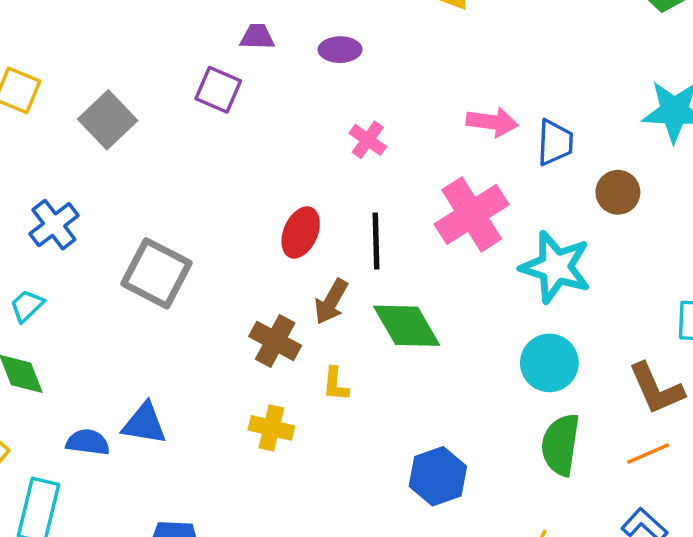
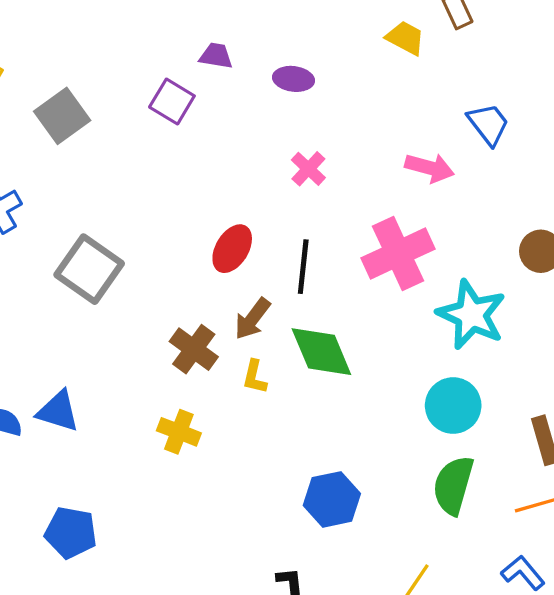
blue trapezoid: (555, 142) -> (488, 124), moved, turned -48
yellow L-shape: (335, 384) -> (255, 377), moved

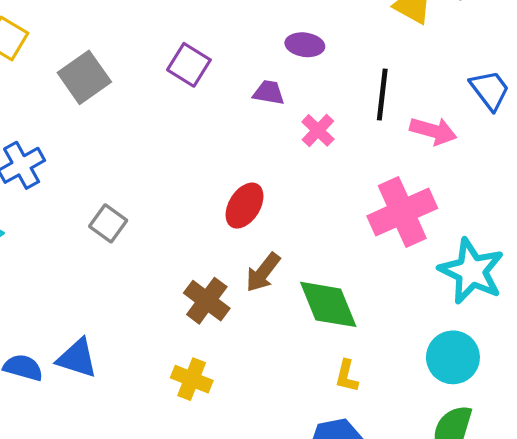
purple trapezoid: (216, 56) -> (269, 93), moved
black line: (303, 267) -> (382, 95), moved
gray square: (89, 269) -> (108, 223), size x0.6
yellow L-shape: (255, 377) -> (347, 376), moved

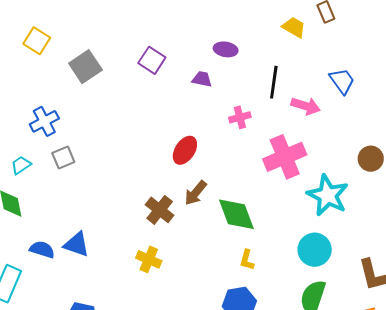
pink cross: (318, 130) -> (240, 117), moved, turned 30
gray square: (108, 223) -> (63, 158), moved, turned 30

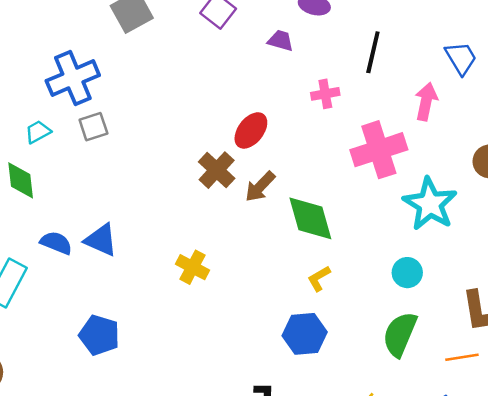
pink arrow: (306, 106) -> (426, 102), moved, turned -100
blue cross: (44, 121) -> (73, 78), size x1.4
brown cross: (160, 210) -> (217, 170), moved
cyan circle: (315, 250) -> (407, 273), size x0.7
yellow L-shape: (247, 260) -> (319, 278), turned 40

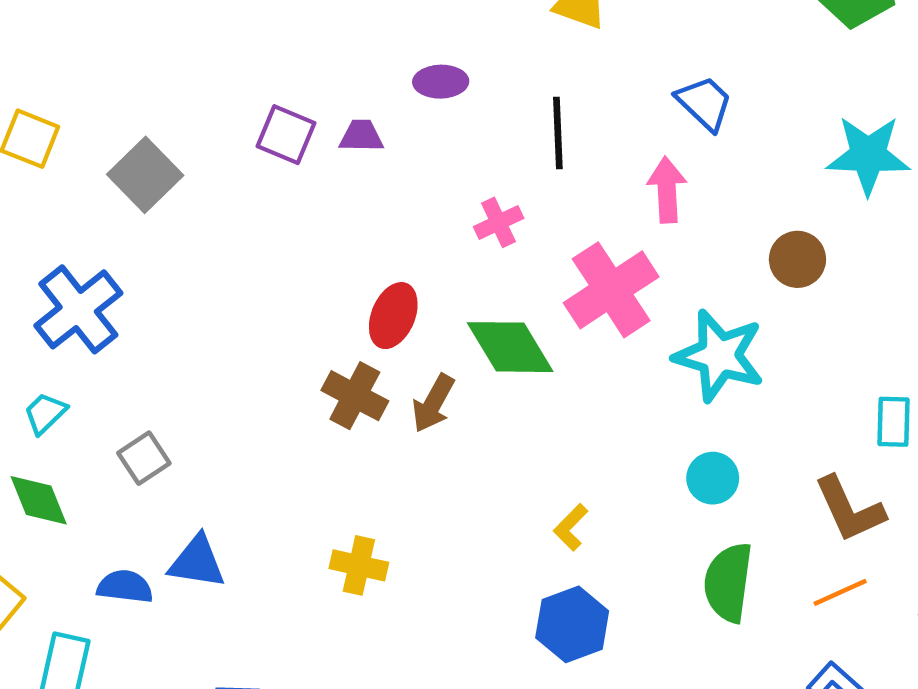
purple trapezoid: (281, 41) -> (361, 136), moved
gray square: (93, 127) -> (144, 458), moved
green diamond: (310, 218) -> (510, 347), moved

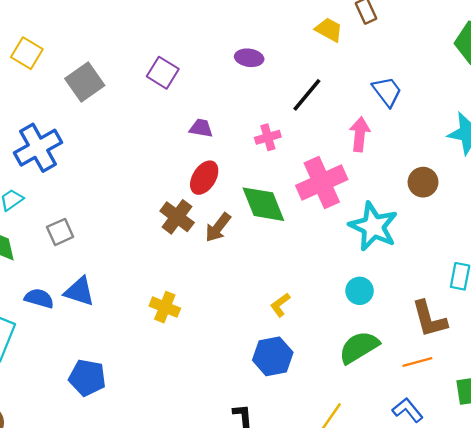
black line: (558, 133) -> (307, 95), turned 33
purple trapezoid: (361, 136) -> (201, 128), moved
green semicircle: (728, 582) -> (359, 347), turned 42

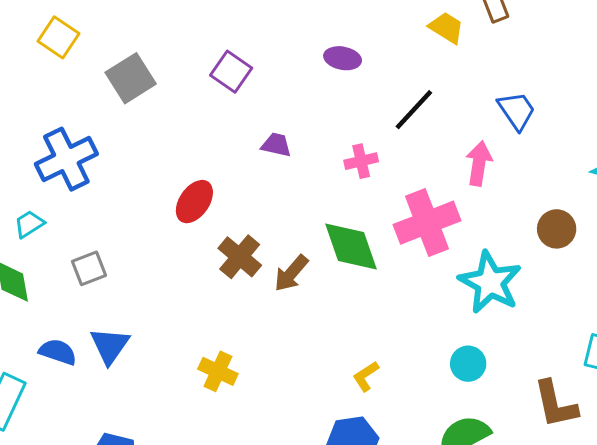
red ellipse: (204, 178) -> (194, 202), moved
blue triangle: (79, 291) -> (110, 346), turned 44

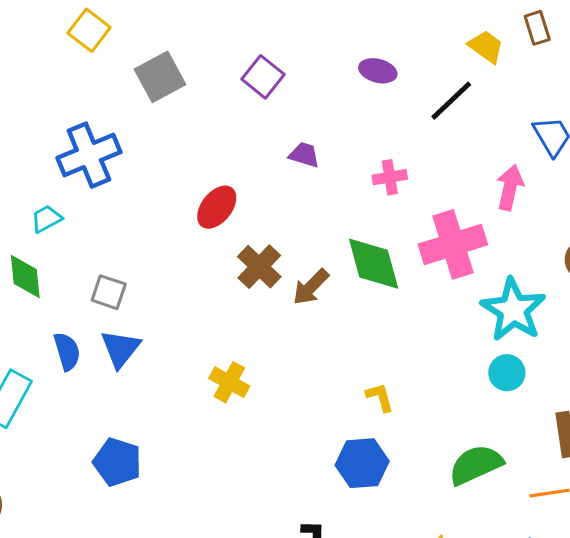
black line: (414, 110) -> (451, 101), moved
gray square: (89, 268) -> (109, 292), moved, turned 36
blue semicircle: (58, 352) -> (67, 351), turned 51
cyan circle: (468, 364) -> (507, 373), moved
yellow L-shape: (366, 376) -> (380, 397), turned 104

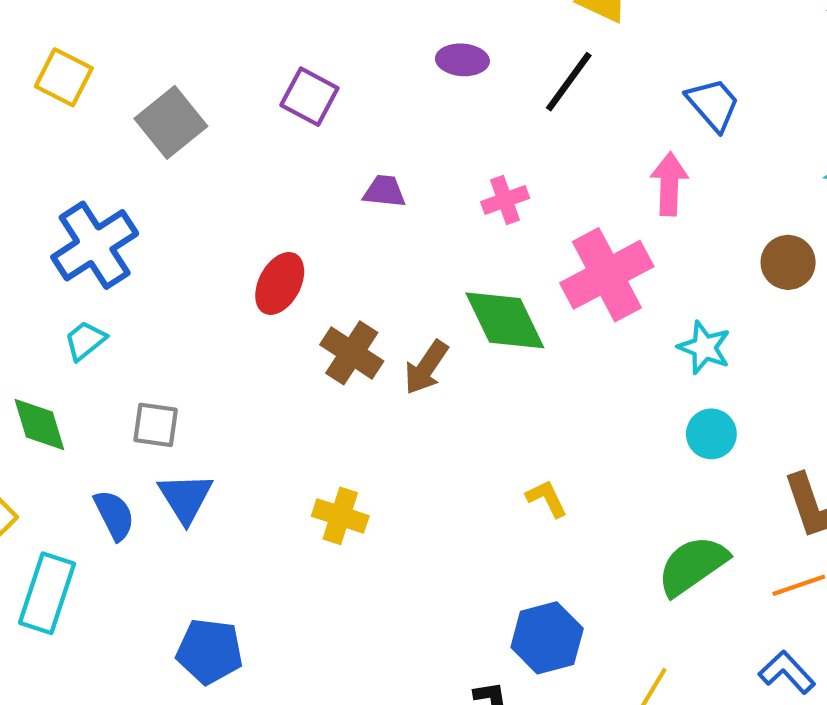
cyan trapezoid: (46, 219) -> (85, 341), moved
cyan star: (513, 310) -> (704, 348), size x0.6
blue hexagon: (362, 463) -> (547, 638), moved

